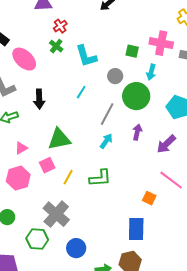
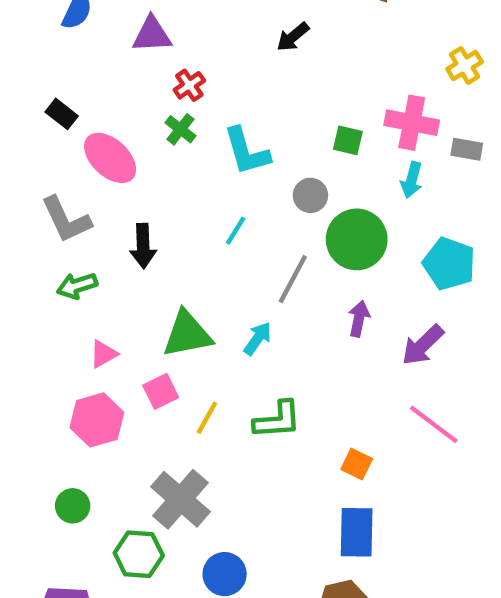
cyan arrow: (151, 72) -> (412, 180), moved
cyan arrow: (106, 141) -> (258, 338), moved
orange square: (149, 198) -> (357, 464), moved

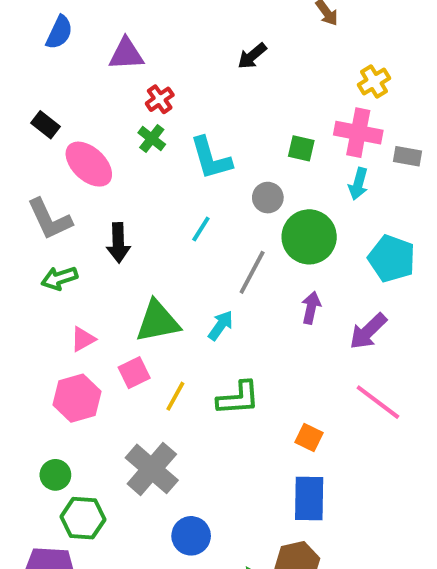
yellow cross: (465, 65) -> (374, 82), moved
green hexagon: (139, 554) -> (83, 518), moved

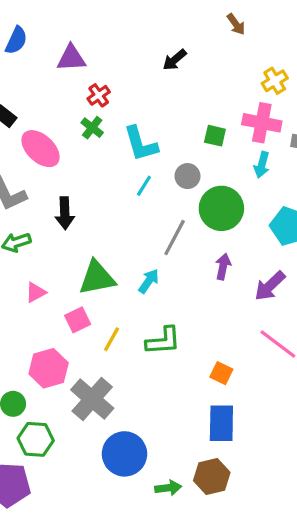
cyan line: (201, 229) -> (144, 186), moved
pink hexagon: (77, 398) -> (49, 368), moved
blue circle: (191, 536) -> (124, 454), size x1.4

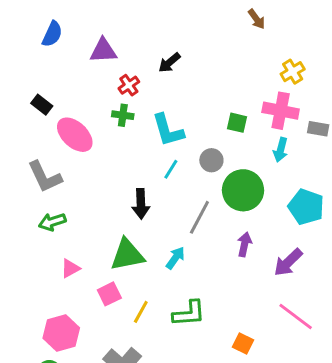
black arrow: (175, 60) -> (169, 63), moved
green cross: (92, 128) -> (123, 115), turned -30
black arrow: (65, 213) -> (141, 204), moved
pink hexagon: (49, 368) -> (61, 333), moved

